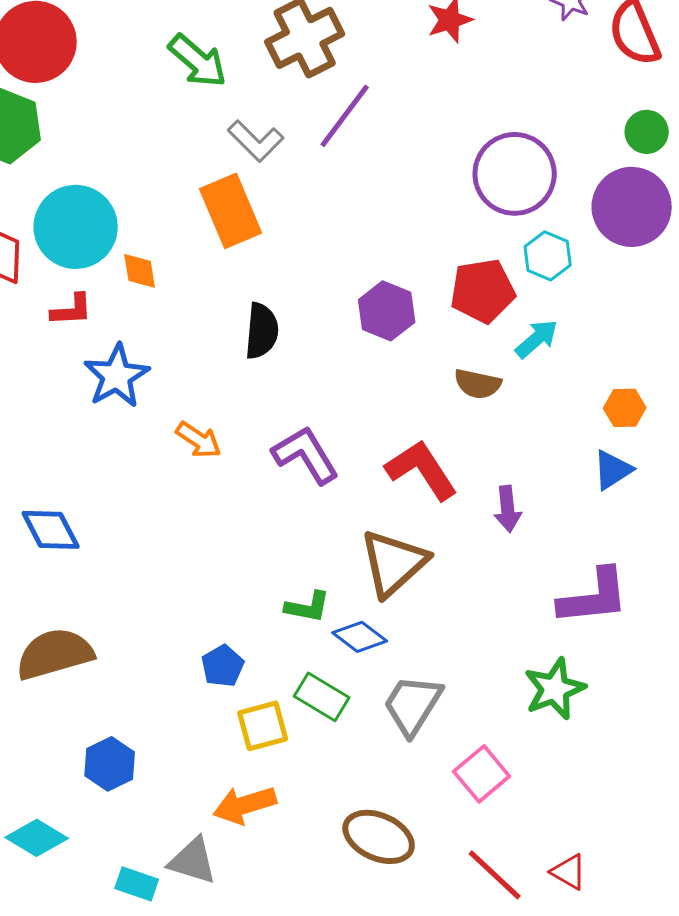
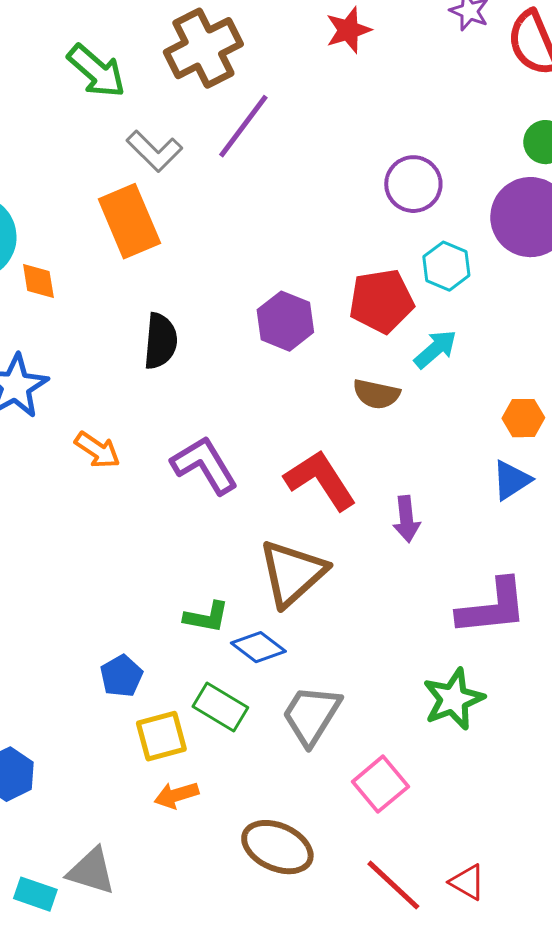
purple circle: (515, 174) -> (413, 184), size x0.7
orange arrow: (245, 805) -> (176, 795), moved, size x0.7

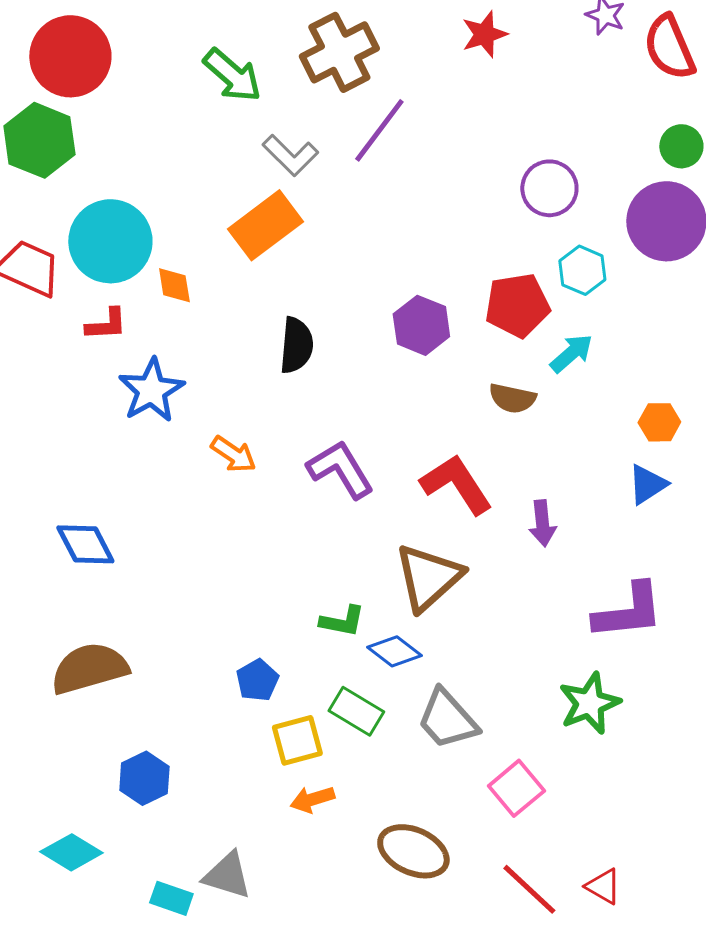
orange rectangle: (129, 221) -> (265, 225), turned 76
gray trapezoid: (311, 715) -> (447, 719), turned -74

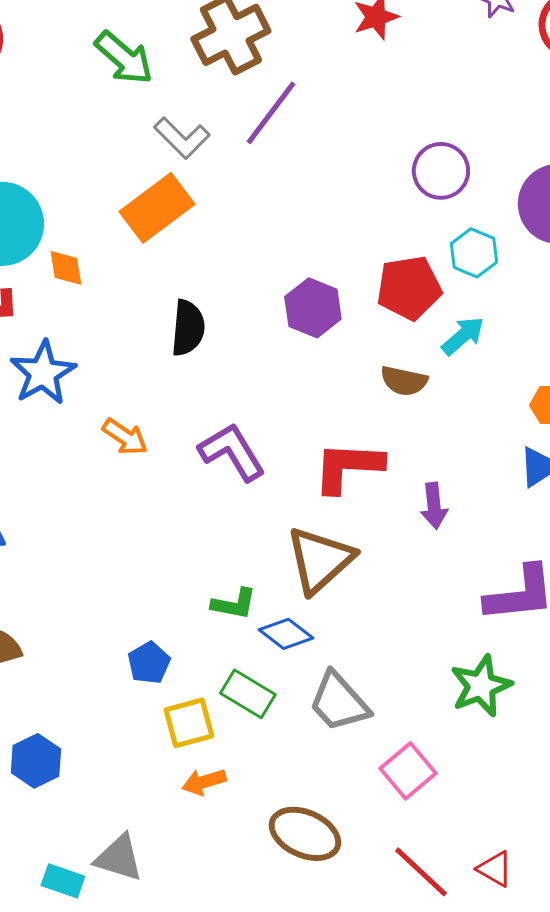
red L-shape: (456, 484) -> (348, 467), turned -54

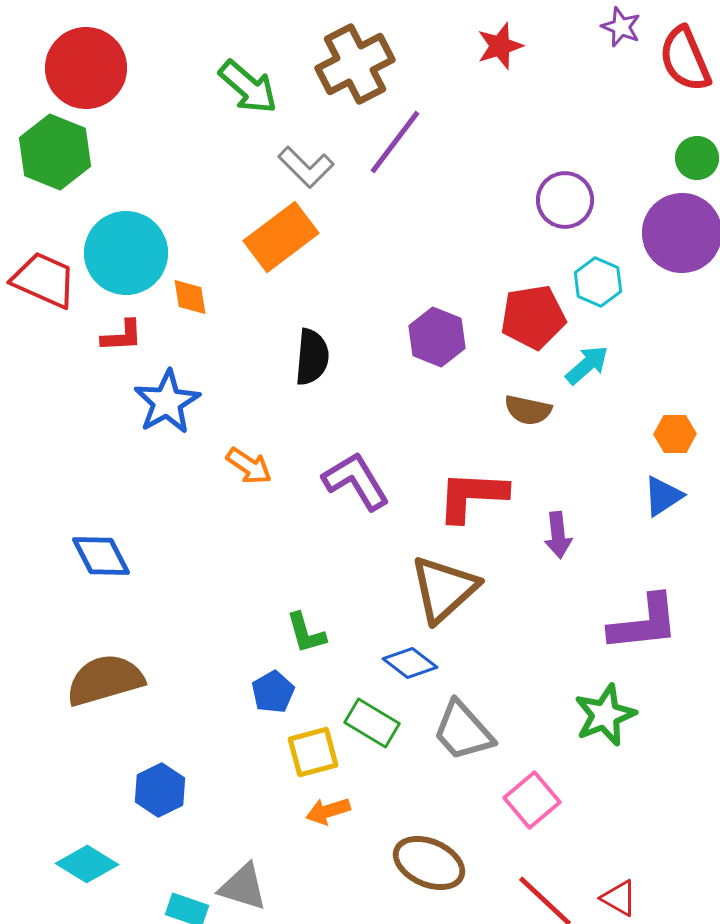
green L-shape: (234, 604) -> (306, 633), moved, turned 63

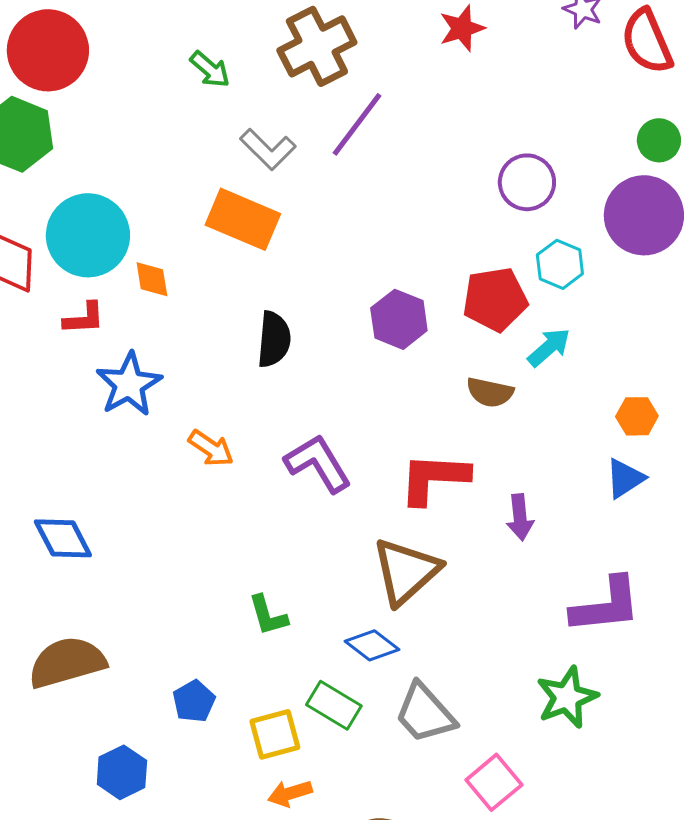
green arrow: (248, 87) -> (210, 69), size x0.7
orange rectangle: (281, 237) -> (243, 219), turned 60
blue pentagon: (273, 692) -> (194, 701), moved

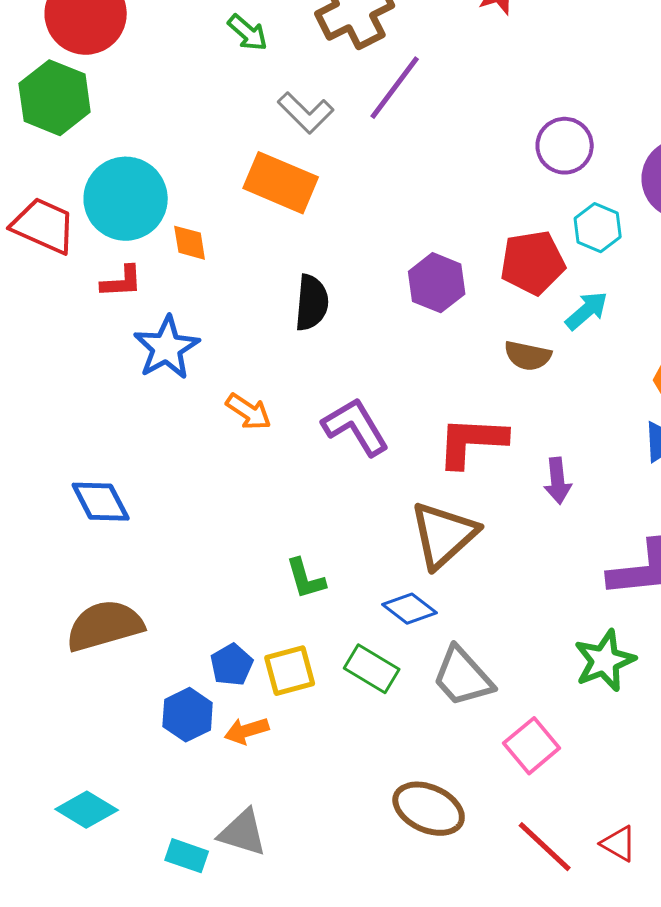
yellow square: (275, 734) -> (290, 671), moved
blue hexagon: (122, 772) -> (188, 715), moved
orange arrow: (290, 793) -> (247, 731), moved

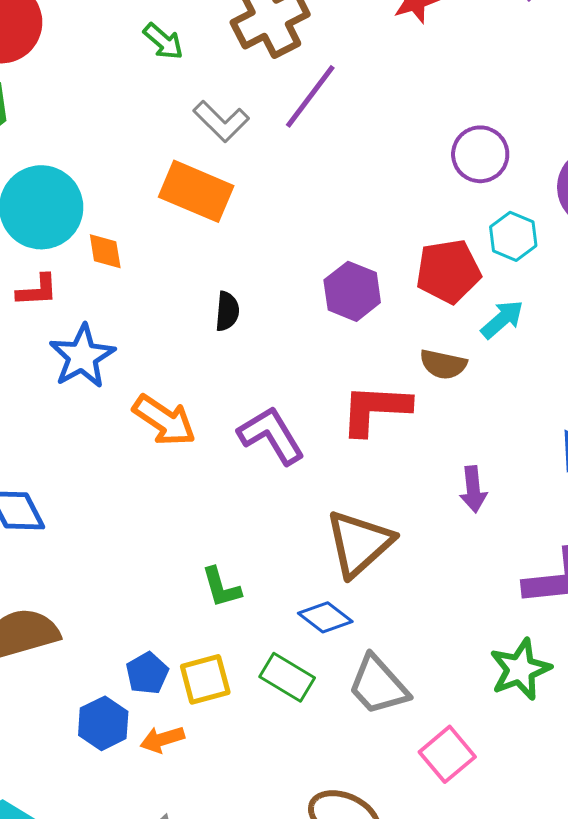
black semicircle: (312, 303) -> (227, 311), size x0.7
orange arrow: (249, 412) -> (164, 420), size x1.4
red L-shape: (472, 442) -> (375, 409), moved

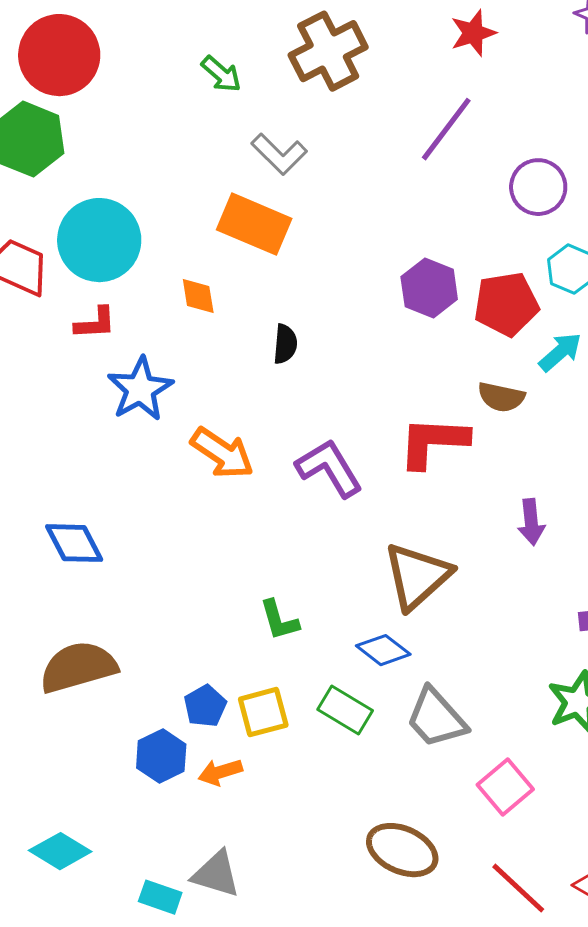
purple line: (310, 96) -> (446, 129), moved
orange diamond: (105, 251) -> (198, 296), moved
purple hexagon: (352, 291) -> (429, 288), moved

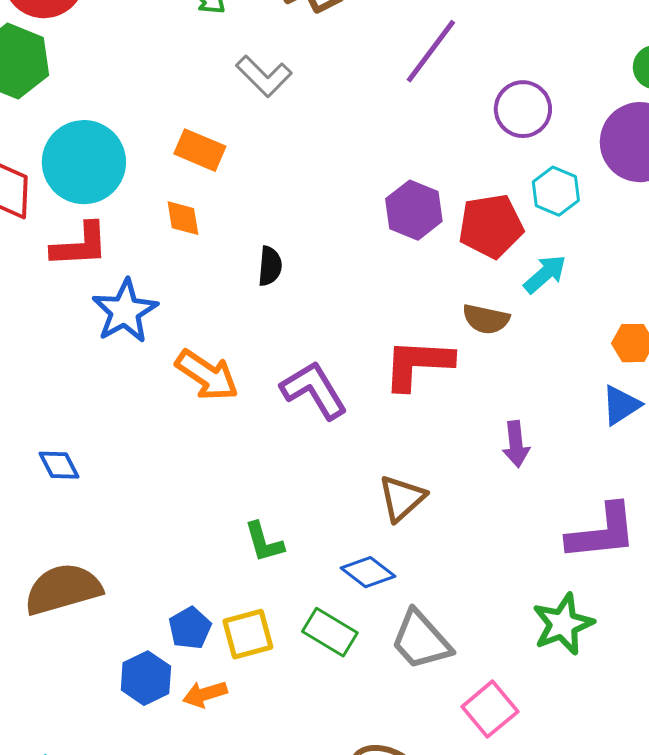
orange rectangle: (254, 224) -> (200, 150), moved, size x0.7
red L-shape: (95, 323) -> (80, 245), size x1.4
blue diamond: (74, 543) -> (59, 465), size x0.7
brown triangle: (417, 576) -> (402, 498), size x0.7

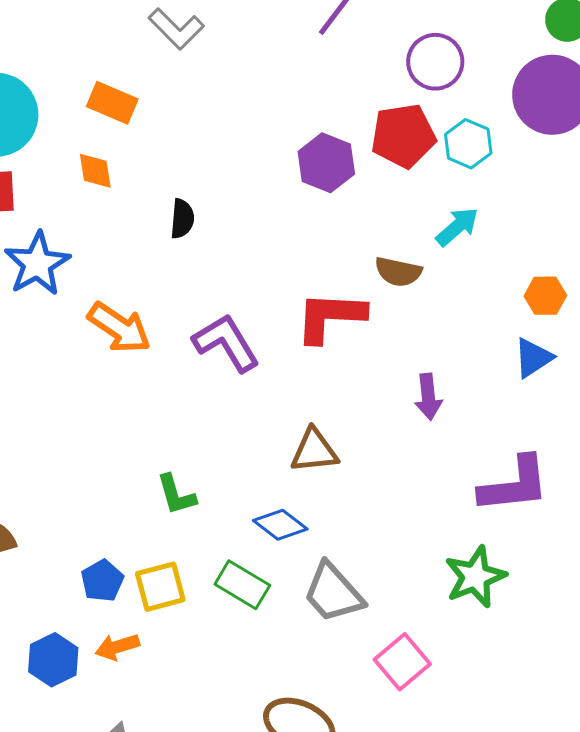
red pentagon: (491, 226) -> (403, 136), moved
brown triangle: (402, 498) -> (314, 451), turned 36
blue hexagon: (146, 678) -> (53, 660), moved

